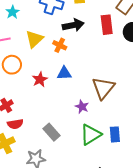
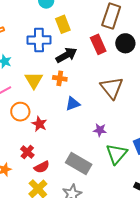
red star: (40, 79) -> (39, 124), moved
brown triangle: (103, 88) -> (112, 88), moved
gray rectangle: (51, 132) -> (79, 164), size x1.4

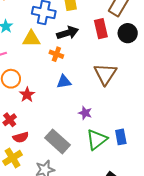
yellow triangle: (34, 80) -> (31, 39), moved, turned 48

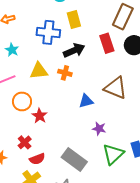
yellow triangle: (31, 39) -> (39, 71), moved
brown triangle: (105, 74) -> (116, 88), turned -35
blue triangle: (64, 82) -> (86, 101), moved

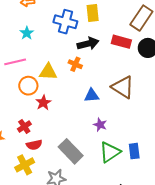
red rectangle: (107, 43) -> (121, 42), turned -66
yellow triangle: (39, 71) -> (48, 72), moved

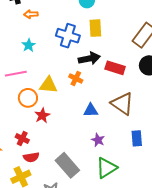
red rectangle: (121, 42) -> (115, 68), moved
red cross: (24, 126) -> (22, 138), turned -32
blue rectangle: (134, 151) -> (137, 138), moved

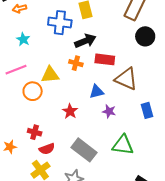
red rectangle: (115, 68) -> (105, 59), moved
red star: (42, 115) -> (70, 111), moved
purple star: (98, 140) -> (109, 111), moved
green triangle: (106, 168) -> (123, 145), turned 50

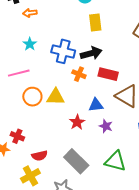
blue cross: (60, 23) -> (63, 51), moved
yellow triangle: (50, 75) -> (56, 97), moved
red star: (70, 111) -> (77, 122), moved
red cross: (35, 132) -> (17, 136), moved

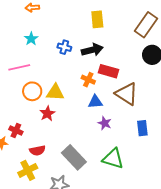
blue cross: (63, 51) -> (64, 47), size x0.6
orange cross: (79, 74) -> (88, 80), moved
red star: (77, 122) -> (47, 114), moved

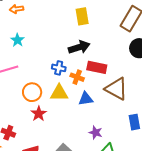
blue cross: (64, 47) -> (59, 68), moved
orange circle: (32, 91) -> (32, 92), moved
yellow triangle: (55, 92) -> (59, 93), moved
purple star: (105, 123) -> (96, 132), moved

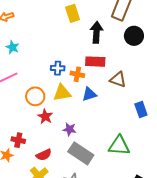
black arrow: (79, 47) -> (96, 32), moved, turned -60
brown triangle: (116, 89) -> (118, 79), size x0.7
purple star: (96, 132) -> (69, 129), moved

